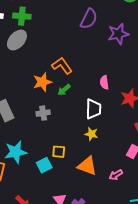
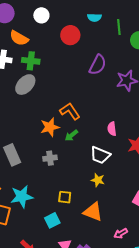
white trapezoid: (93, 109) -> (100, 155), turned 110
cyan square: (44, 165) -> (52, 220), moved
pink arrow: (116, 175) -> (121, 233), moved

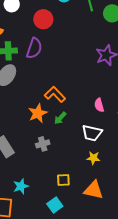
purple semicircle: (98, 65) -> (34, 48), moved
cyan star: (22, 197) -> (21, 186), size x0.7

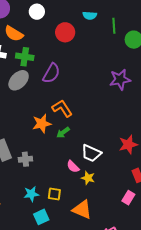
purple semicircle: (34, 48) -> (51, 73), moved
pink semicircle: (99, 105) -> (73, 167), moved, turned -40
gray cross: (43, 144) -> (25, 159), moved
cyan star: (21, 186) -> (31, 194), moved

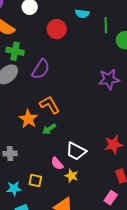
orange star: (42, 124) -> (28, 119), turned -30
yellow square: (54, 194) -> (35, 181), moved

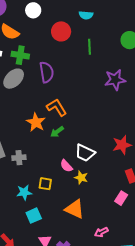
green line: (106, 25) -> (90, 47), moved
purple semicircle: (41, 69) -> (47, 72), turned -40

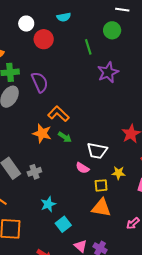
white circle: (33, 10) -> (26, 24), moved
green line: (90, 47) -> (88, 47), moved
green arrow: (57, 132) -> (65, 137), turned -96
yellow star: (81, 178) -> (118, 173), moved
yellow square: (45, 184) -> (101, 185), moved

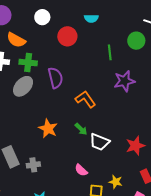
white circle: (26, 24) -> (42, 17), moved
orange L-shape: (58, 114) -> (85, 99), moved
green arrow: (65, 137) -> (81, 129), moved
white trapezoid: (97, 151) -> (99, 142), moved

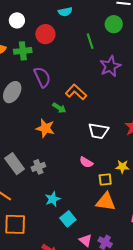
green cross: (28, 63) -> (23, 51), moved
green arrow: (81, 129) -> (59, 108), moved

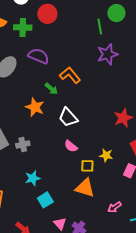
green line: (90, 41) -> (100, 26), moved
purple semicircle: (42, 77) -> (39, 56), turned -50
white trapezoid: (98, 131) -> (68, 117), moved, turned 30

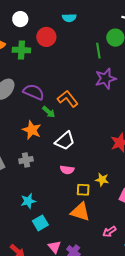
purple semicircle: (39, 56) -> (34, 92), moved
white trapezoid: (68, 117) -> (65, 141), turned -90
gray cross: (23, 145) -> (26, 160), moved
pink semicircle: (71, 146) -> (67, 170), turned -32

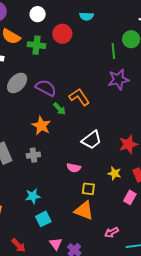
white trapezoid: (65, 141) -> (92, 140), moved
yellow star: (102, 180) -> (114, 173), moved

